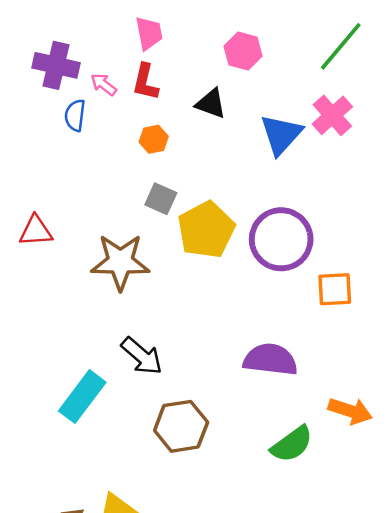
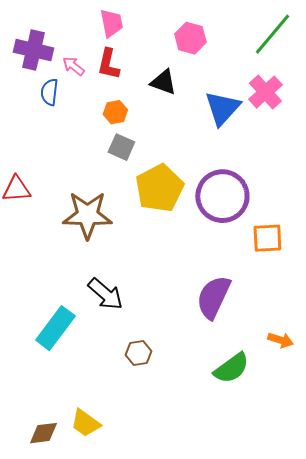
gray square: (161, 199) -> (121, 147), moved
purple semicircle: (270, 360) -> (213, 297), turned -72
orange arrow: (350, 411) -> (280, 340), size x0.7
brown hexagon: (181, 426) -> (138, 353), size x0.6

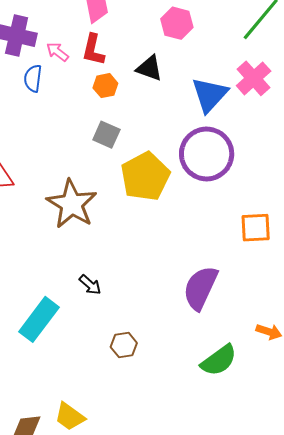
orange hexagon: (115, 112) -> (105, 86), moved
purple circle: (222, 196) -> (207, 154), moved
brown star: (87, 215) -> (72, 204), turned 30
black arrow: (105, 294) -> (90, 285), size x0.6

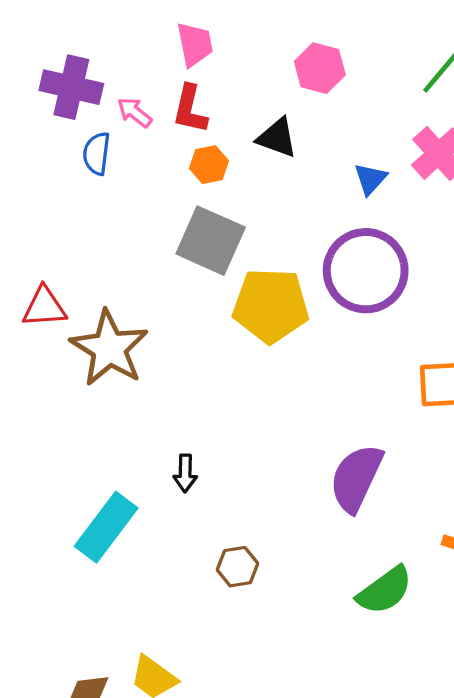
blue triangle: (210, 95) -> (370, 179), size x0.6
gray square: (106, 135) -> (211, 241), size x1.6
yellow pentagon: (145, 176) -> (271, 306), turned 30
brown star: (72, 204) -> (109, 348), moved
black arrow: (90, 285) -> (185, 473), turned 50

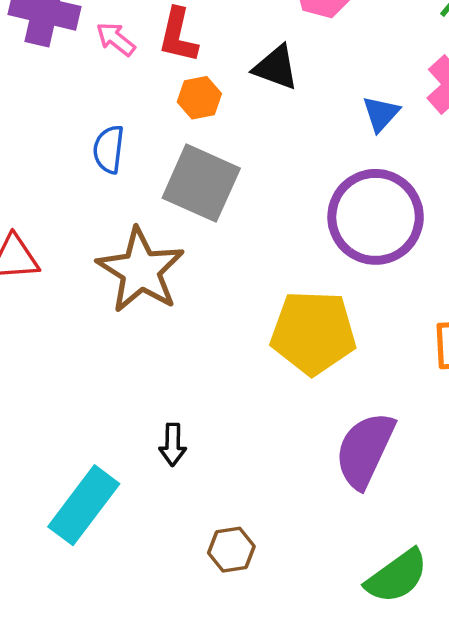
blue semicircle: (97, 154) -> (109, 149), moved
yellow pentagon: (271, 306) -> (313, 333), moved
brown star: (109, 348) -> (141, 270), moved

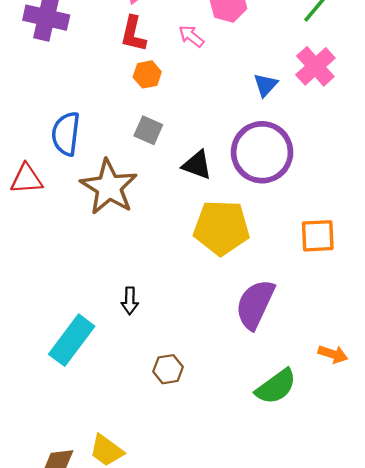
pink arrow: (116, 39) -> (191, 36), moved
black triangle: (276, 67) -> (197, 165), moved
blue semicircle: (109, 149) -> (66, 134), moved, size x1.4
gray square: (201, 183) -> (148, 130), size x0.6

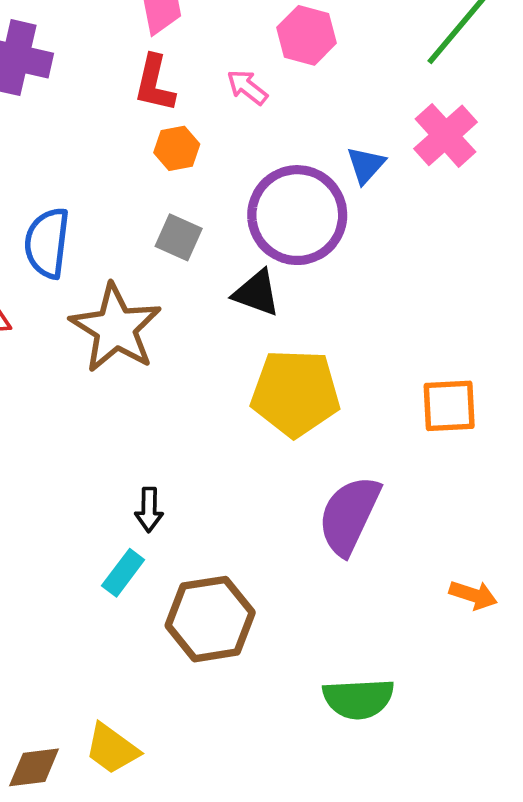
purple circle: (262, 152) -> (297, 215), moved
cyan rectangle: (72, 340) -> (123, 573), moved, size x0.6
brown hexagon: (168, 369) -> (210, 619), size x1.8
green semicircle: (276, 387) -> (358, 699), moved, turned 33

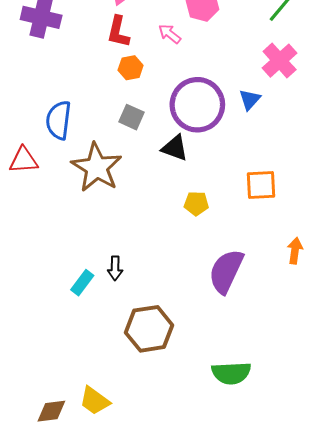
blue triangle: (366, 165) -> (250, 100), moved
yellow pentagon: (295, 393) -> (196, 203), size x0.5
orange square: (449, 406) -> (261, 185), moved
cyan rectangle: (123, 573) -> (82, 283), moved
orange arrow: (473, 595) -> (295, 251), moved, turned -100

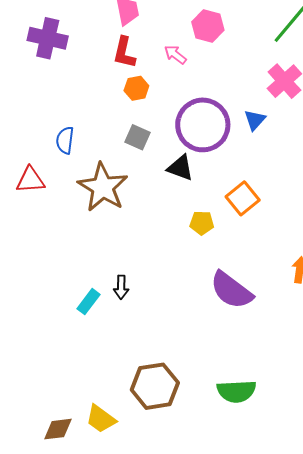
blue semicircle: (59, 120) -> (65, 140), size x0.7
orange square: (261, 185) -> (243, 198), moved, turned -36
purple semicircle: (226, 271) -> (231, 290), turned -78
brown hexagon: (149, 329) -> (155, 386), moved

